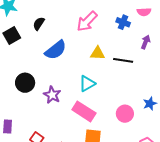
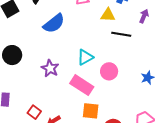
yellow triangle: (98, 53) -> (108, 15), moved
black circle: (25, 83) -> (12, 55), moved
pink circle: (125, 114) -> (109, 71), moved

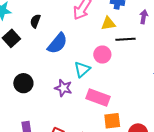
cyan triangle: (85, 57) -> (82, 69), moved
pink circle: (109, 71) -> (102, 55), moved

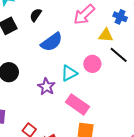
black line: (126, 39) -> (119, 55), turned 30

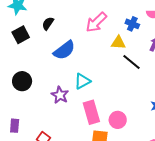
pink circle: (92, 64) -> (118, 120), moved
pink rectangle: (78, 104) -> (91, 112), turned 40

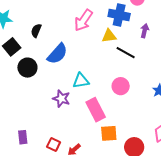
blue cross: (132, 24) -> (119, 15), size x1.5
black circle: (22, 81) -> (27, 68), moved
cyan triangle: (82, 81) -> (81, 81), turned 30
pink circle: (118, 120) -> (121, 86), moved

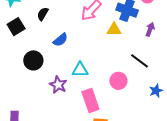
black line: (126, 53) -> (139, 61), moved
blue semicircle: (57, 54) -> (60, 40), size x0.7
black circle: (27, 68) -> (33, 60), moved

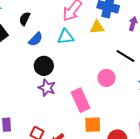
blue semicircle: (60, 40) -> (36, 39), moved
black circle: (33, 60) -> (44, 66), moved
cyan triangle: (80, 70) -> (65, 37), moved

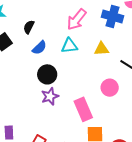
yellow triangle: (97, 27) -> (101, 49), moved
purple star: (47, 88) -> (50, 96), turned 30

